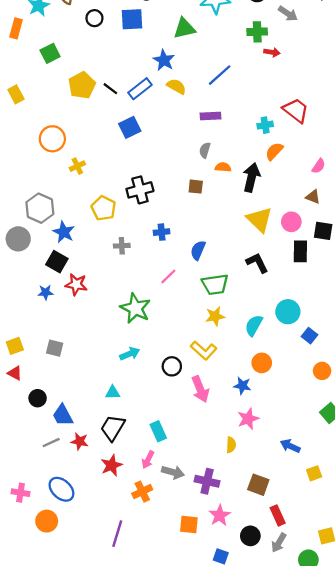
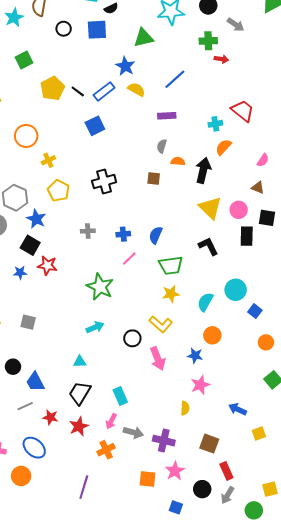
yellow pentagon: (104, 208) -> (59, 191), moved
blue cross: (162, 232) -> (123, 234), moved
red star: (80, 441) -> (50, 417), moved

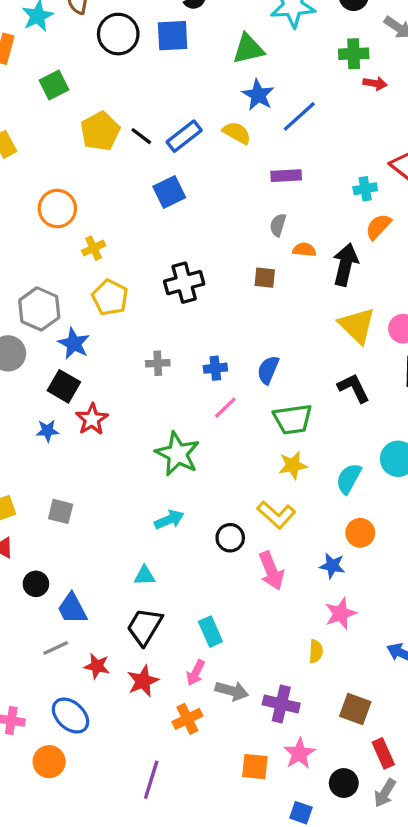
black circle: (64, 29) -> (118, 34), size x1.6
blue star: (125, 66) -> (258, 95), moved
red star: (47, 265) -> (92, 419), turned 30

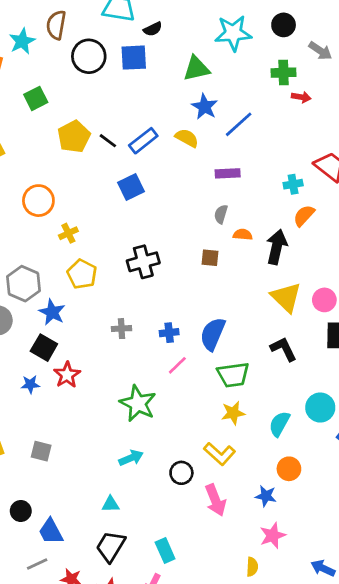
blue semicircle: (268, 370) -> (213, 334), size x1.4

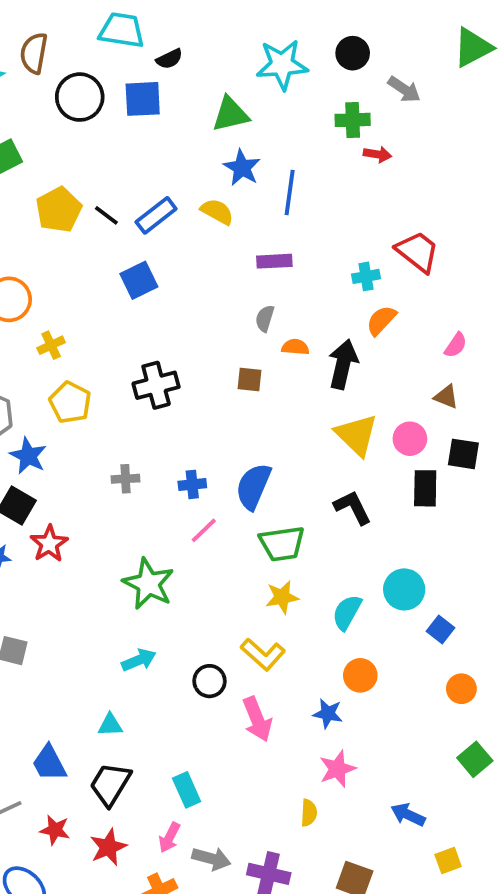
blue line: (239, 124) -> (290, 192), turned -40
blue trapezoid: (51, 531) -> (49, 763), moved

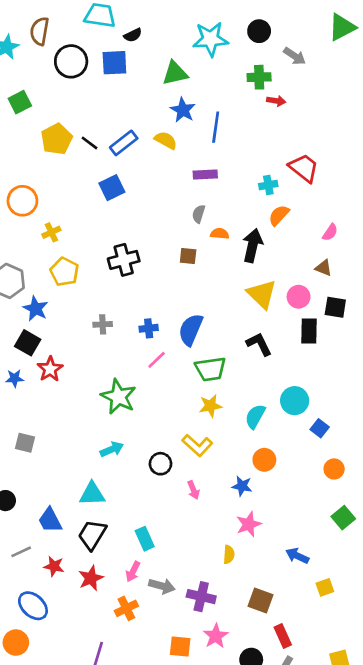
pink arrow: (257, 719) -> (193, 490), size x0.6
cyan triangle: (110, 725) -> (92, 494), size x1.5

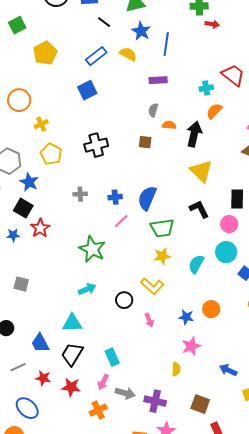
black line: (89, 143) -> (104, 22), moved
pink circle: (299, 297) -> (229, 224), moved
orange circle: (264, 460) -> (211, 309), moved
red star: (91, 578) -> (71, 387), turned 30

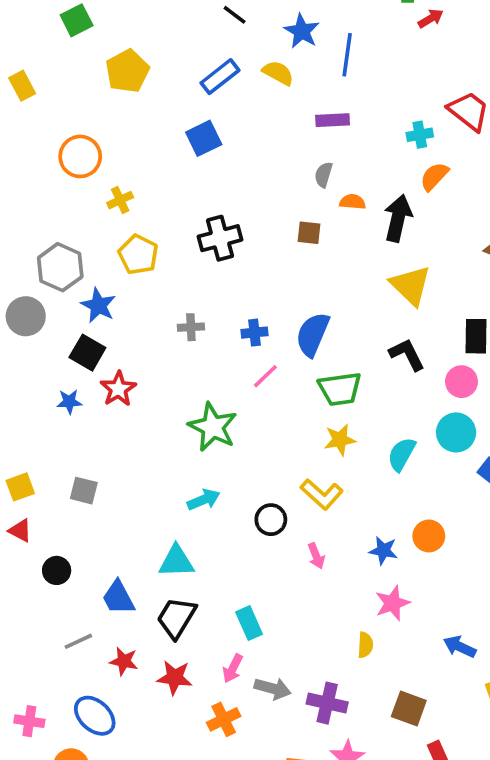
red arrow: (212, 24) -> (431, 18), turned -40

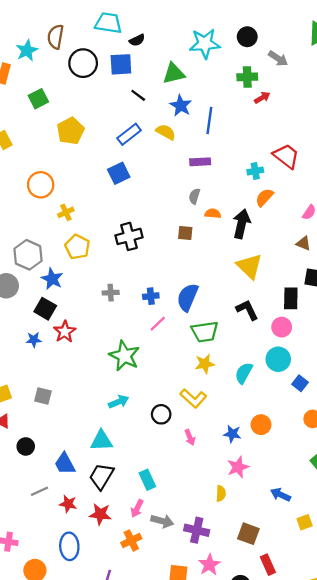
blue ellipse: (95, 716) -> (69, 546), moved, turned 45

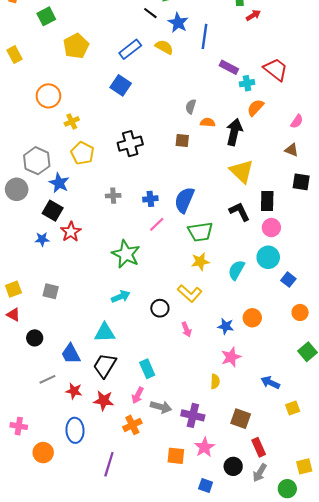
black line: (138, 95) -> (150, 13), moved
purple rectangle: (200, 162) -> (229, 67), moved, turned 30
blue square: (119, 173) -> (121, 85), turned -30
black rectangle: (291, 298) -> (267, 201), moved

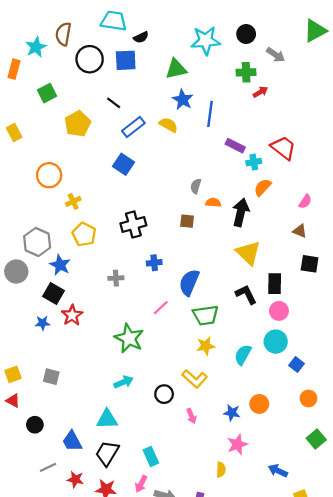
black line: (150, 13) -> (114, 103), moved
blue cross: (150, 199) -> (154, 263), moved

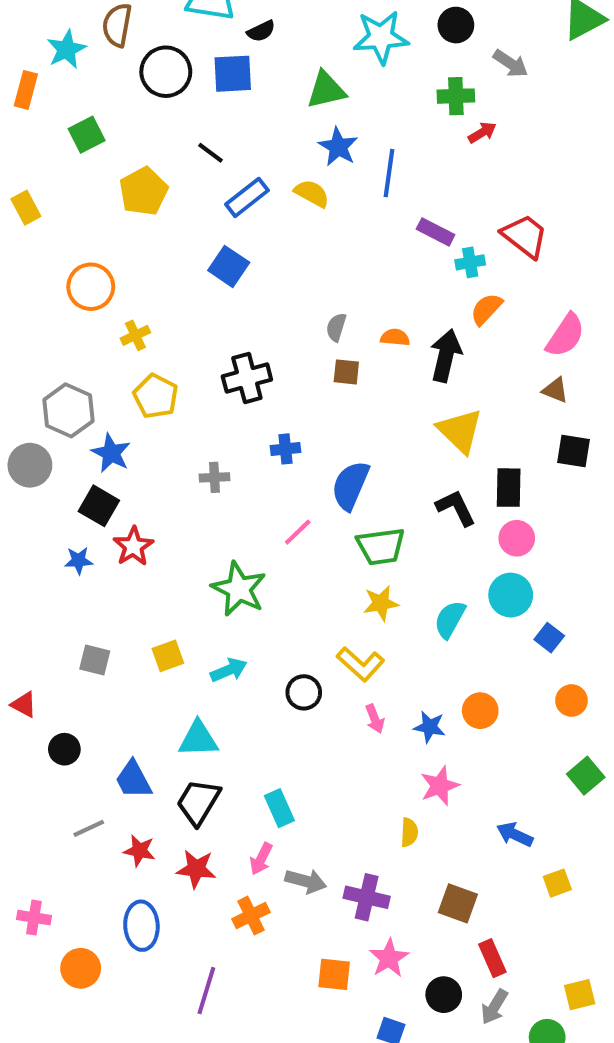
gray semicircle: (196, 186) -> (336, 327), moved
pink semicircle: (305, 201) -> (565, 335), size x1.6
yellow square: (13, 374) -> (168, 656), moved
pink arrow: (191, 416) -> (375, 719), moved

